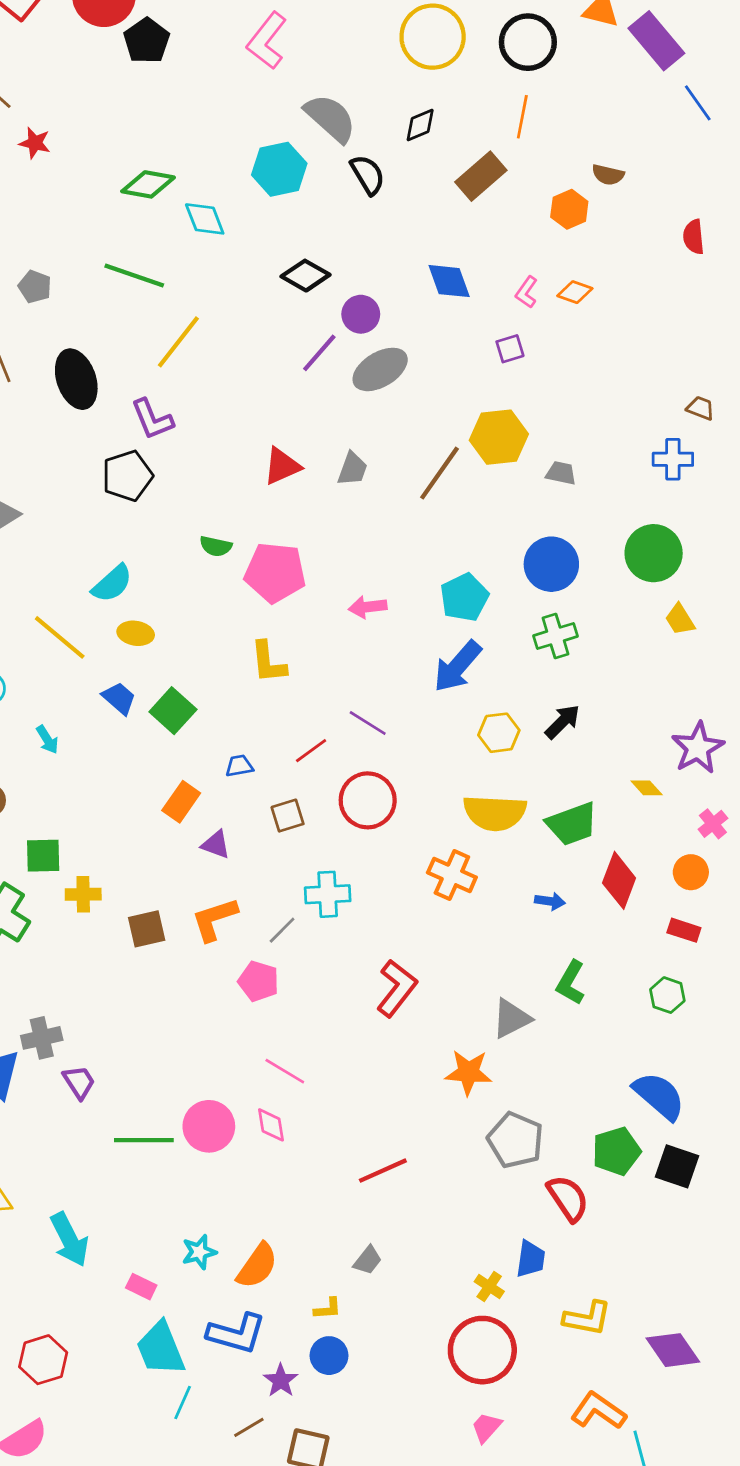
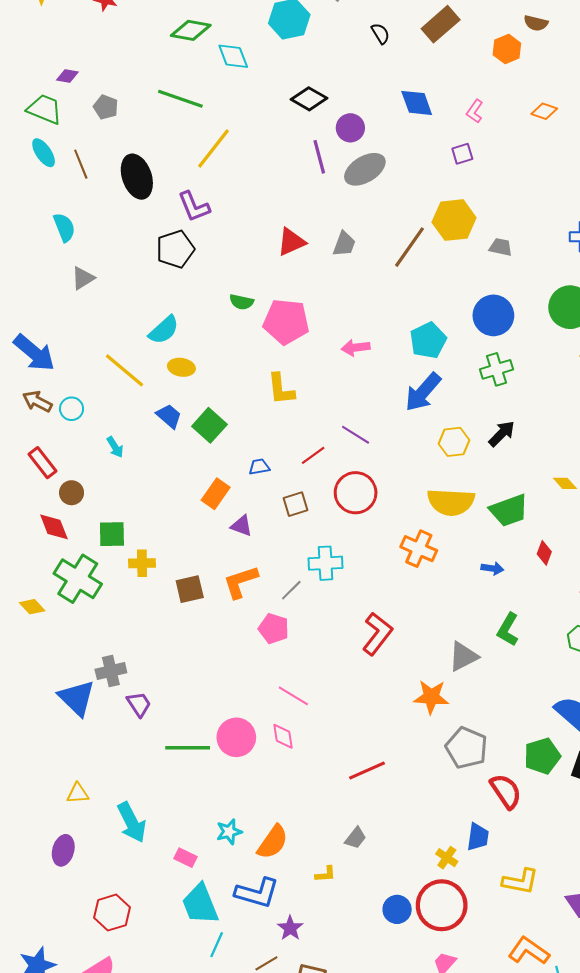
black semicircle: (368, 175) -> (380, 33), moved, size x0.7
orange diamond: (575, 292) -> (544, 111), moved
purple line: (319, 353) -> (319, 157), turned -56
red diamond: (619, 880) -> (544, 553), size x0.6
blue circle: (329, 1356) -> (397, 909), moved

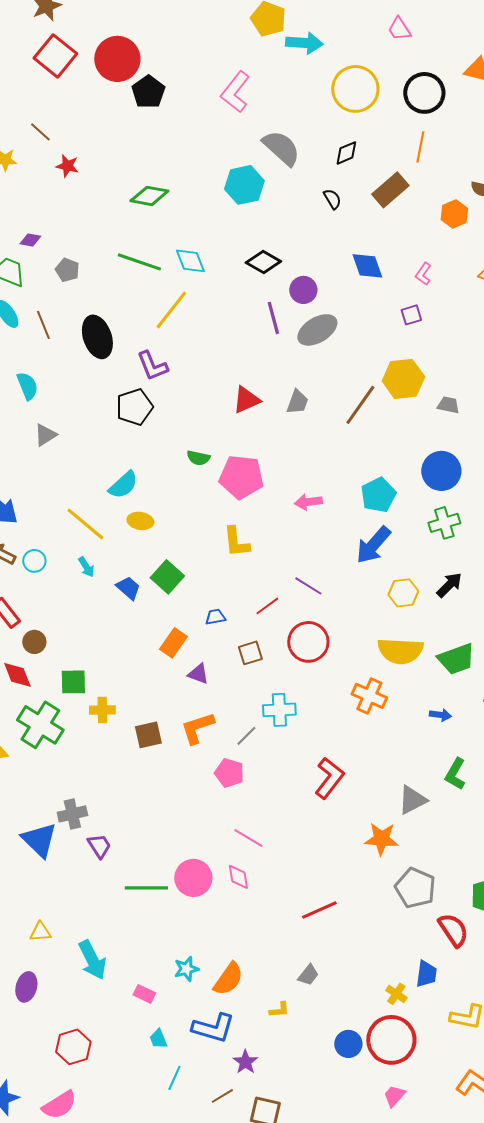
cyan diamond: (233, 56) -> (190, 261), moved
blue trapezoid: (169, 416) -> (128, 588), moved
cyan arrow: (115, 447) -> (86, 567), moved
cyan trapezoid: (200, 904) -> (158, 1039), size x0.5

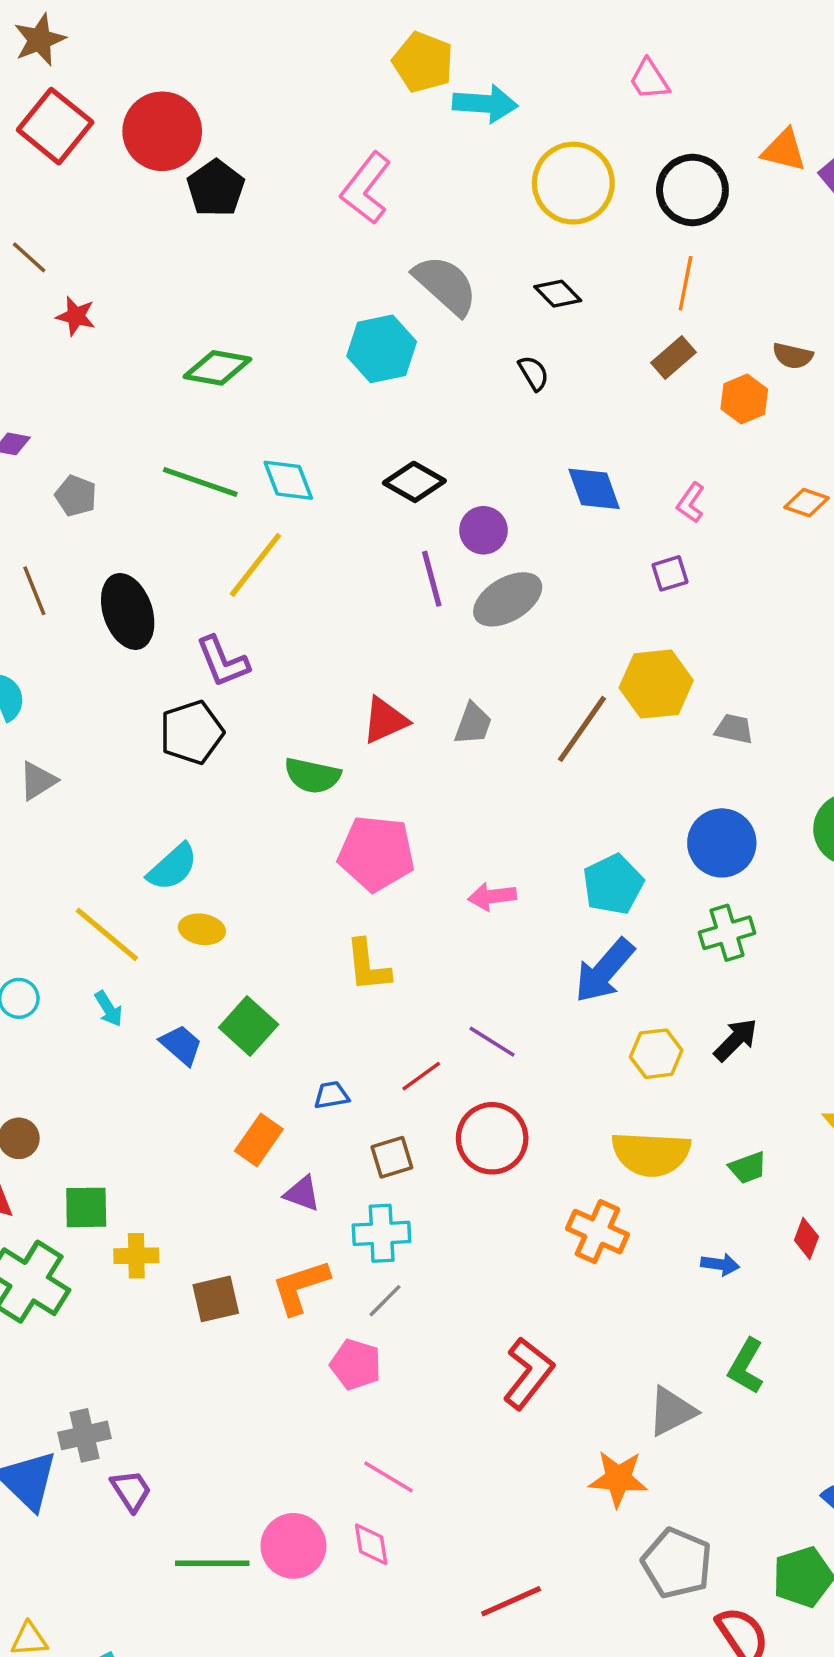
black diamond: (346, 153) -> (558, 294), turned 68
brown rectangle: (390, 190) -> (673, 358), moved, size x0.7
green semicircle: (198, 458) -> (312, 776), moved, size x1.4
green trapezoid: (456, 659) -> (748, 1168), size x0.6
cyan cross: (279, 710) -> (382, 1233), moved

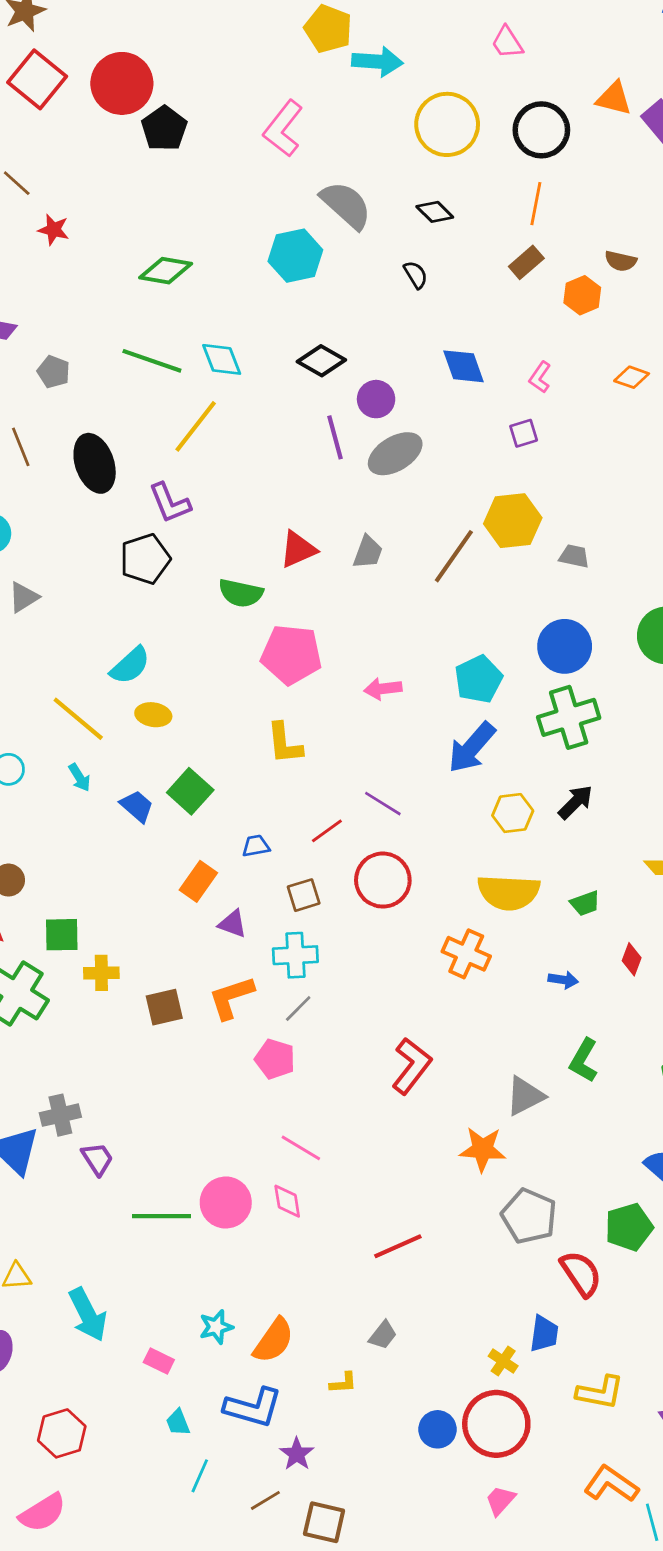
green cross: (727, 933) -> (569, 717), size x1.4

